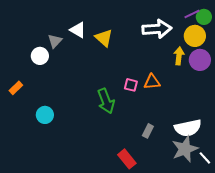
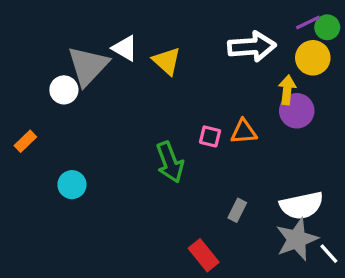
gray triangle: (55, 41) -> (88, 66), size x1.8
purple circle: (200, 60) -> (297, 111), moved

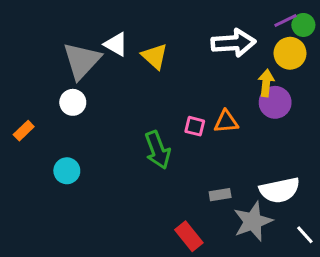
white circle: (64, 90) -> (73, 102), moved
gray rectangle: (237, 210) -> (220, 195), turned 54
gray star: (297, 239) -> (253, 221), moved

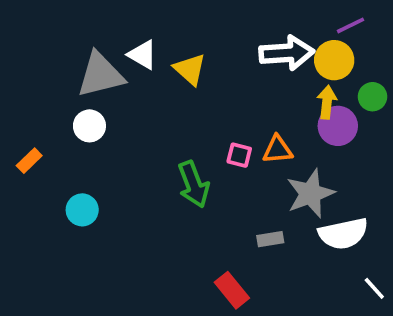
green circle: (303, 25) -> (372, 97), moved
yellow circle: (290, 53) -> (334, 60), moved
gray triangle: (82, 61) -> (100, 75), turned 33
gray star: (253, 221) -> (310, 193), moved

